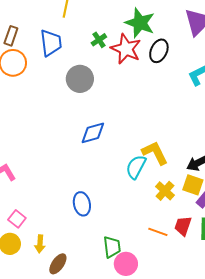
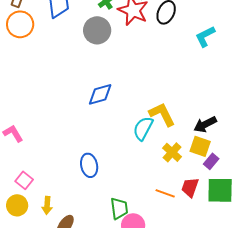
gray circle: (80, 79) -> (97, 30), moved

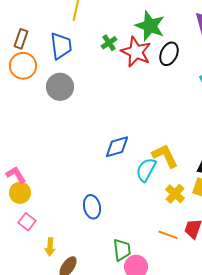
gray circle: (97, 30) -> (60, 87), moved
blue diamond: (100, 94) -> (117, 147), moved
yellow circle: (17, 205) -> (20, 193), moved

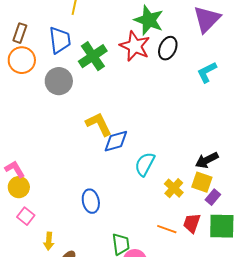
green cross: (109, 43) -> (93, 56), moved, size x1.8
yellow L-shape: (165, 156) -> (99, 124), moved

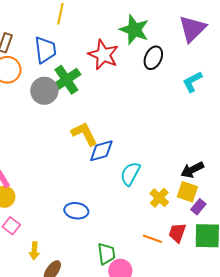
red star: (135, 46) -> (103, 55), moved
green cross: (93, 56) -> (66, 80), moved
blue ellipse: (91, 201) -> (76, 211), turned -70

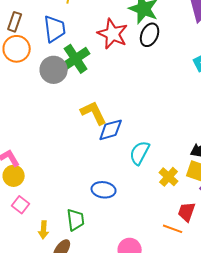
black ellipse: (153, 58) -> (150, 35), moved
blue ellipse: (76, 211) -> (104, 190), moved
orange line: (152, 239) -> (173, 229), moved
green trapezoid: (106, 254) -> (76, 220), moved

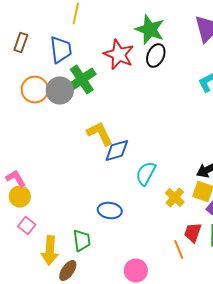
orange circle: (17, 49) -> (35, 90), moved
orange line: (173, 229) -> (179, 250), turned 48
yellow arrow: (44, 230) -> (50, 250), size x1.6

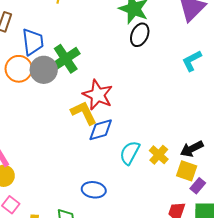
blue trapezoid: (61, 50) -> (33, 42), moved
red star: (119, 54) -> (98, 95), moved
yellow cross: (175, 198) -> (159, 155), moved

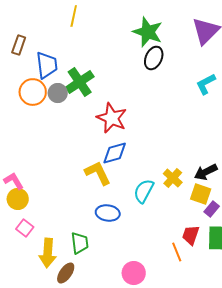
gray circle: (44, 70) -> (58, 93), size x0.7
yellow L-shape: (84, 113) -> (98, 173), moved
cyan semicircle: (130, 153) -> (144, 191), moved

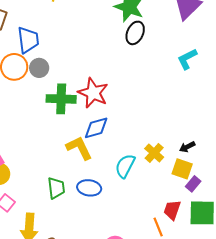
green cross: (80, 82) -> (61, 99), moved, turned 36
black arrow: (206, 172) -> (187, 147), size x0.7
green trapezoid: (80, 243) -> (56, 188), moved

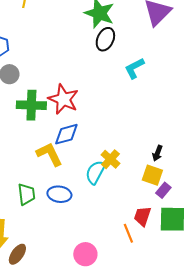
cyan L-shape: (187, 59) -> (134, 68), moved
black arrow: (187, 147) -> (157, 153), turned -42
yellow cross: (154, 153) -> (110, 159), moved

